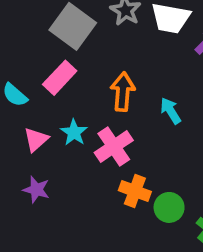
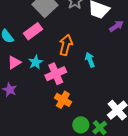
green circle: (169, 207) -> (81, 125), moved

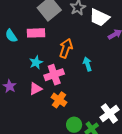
pink rectangle: (33, 31) -> (36, 33), turned 30
pink triangle: (14, 62) -> (36, 89), moved

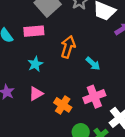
cyan arrow: (87, 64) -> (93, 64), turned 152
pink cross: (54, 75) -> (94, 97), moved

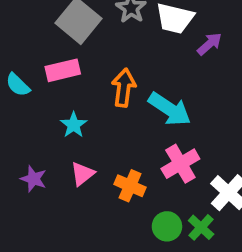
cyan arrow: (93, 64) -> (170, 109), size x1.6

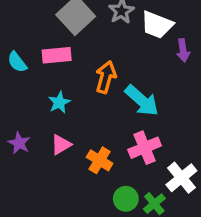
purple arrow: (209, 44) -> (183, 50), turned 115

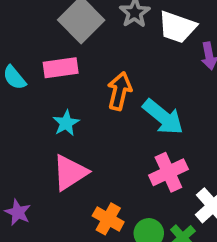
purple star: (19, 143) -> (18, 212), moved
pink triangle: (61, 145) -> (70, 173), size x1.5
orange cross: (100, 160) -> (108, 219), moved

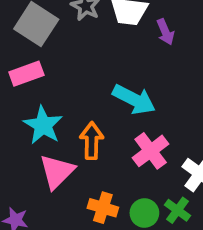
orange arrow: (119, 91) -> (92, 141), moved
cyan star: (66, 123) -> (43, 125), size x1.5

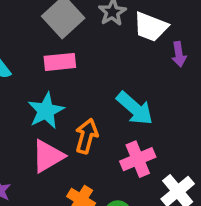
pink rectangle: (26, 74) -> (60, 62), moved

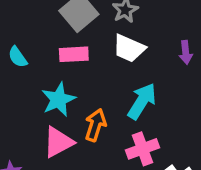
white trapezoid: (151, 27) -> (129, 48), moved
cyan arrow: (135, 108) -> (142, 101), turned -102

